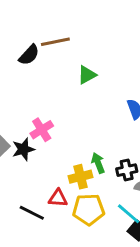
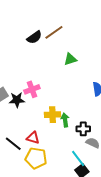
brown line: (55, 42) -> (54, 32), turned -36
yellow cross: (81, 177) -> (52, 115), moved
yellow pentagon: (89, 209) -> (36, 158), moved

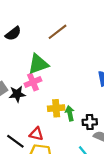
brown line: (54, 32) -> (57, 32), moved
black semicircle: (34, 37) -> (13, 33), moved
green triangle: (70, 59) -> (38, 64), moved, size x1.5

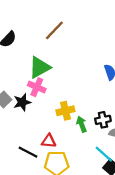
pink cross: (33, 82) -> (37, 87), turned -35
green arrow: (70, 113) -> (82, 124), moved

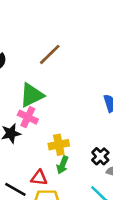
black cross: (103, 120) -> (100, 156), turned -35
green arrow: (82, 124) -> (63, 165), moved, turned -140

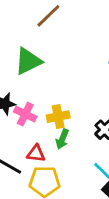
pink cross: (28, 117) -> (25, 114), moved

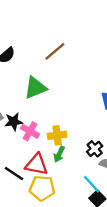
red triangle: (36, 153) -> (37, 164), size x1.5

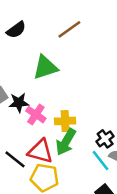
green arrow: (59, 154) -> (66, 142), size x1.5
cyan line: (92, 184) -> (100, 161), moved

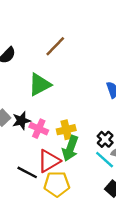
red triangle: (40, 151) -> (49, 161), turned -35

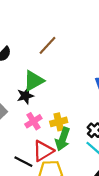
black star: (21, 121) -> (25, 96), moved
pink cross: (39, 129) -> (33, 121), turned 35

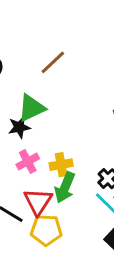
red triangle: (43, 151) -> (38, 202), turned -30

